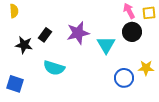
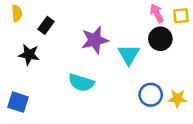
black rectangle: (45, 35) -> (46, 25), moved
cyan semicircle: (54, 68) -> (81, 83), moved
yellow star: (146, 68) -> (177, 98), moved

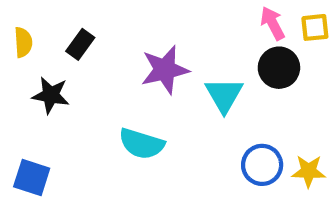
yellow semicircle: (17, 13) -> (23, 42), moved

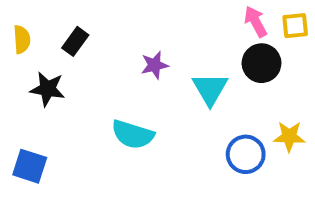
purple star: (165, 70) -> (155, 65), size x0.6
yellow star: (309, 171) -> (289, 136), moved

